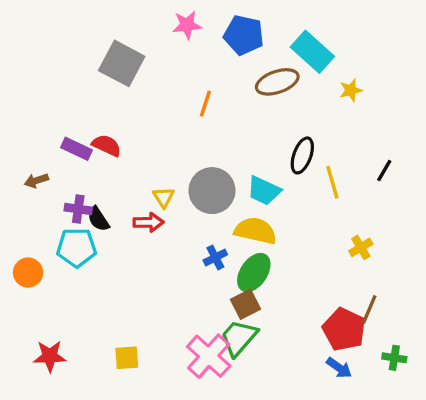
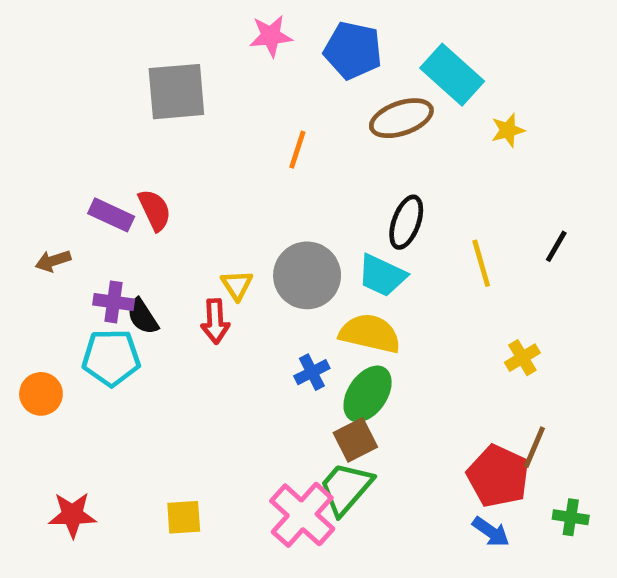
gray square: (122, 63) -> (176, 92), turned -33
red semicircle: (107, 145) -> (155, 210), turned 40
black ellipse: (302, 155) -> (406, 222), moved
red arrow: (148, 222) -> (215, 321), turned 88

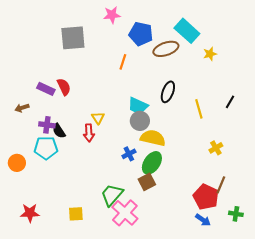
blue pentagon: (353, 50) -> (141, 34), moved
gray circle: (307, 275) -> (140, 121), moved, size x0.7
cyan trapezoid: (382, 275) -> (138, 106), moved
green trapezoid: (346, 488) -> (112, 195), moved

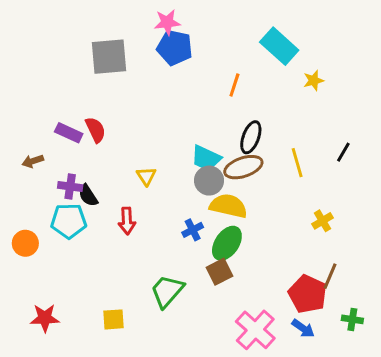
blue pentagon: (141, 34) -> (175, 48), moved
brown ellipse: (166, 49) -> (243, 167), moved
orange line: (123, 62) -> (234, 85), moved
red arrow: (89, 133) -> (127, 221), moved
pink cross: (125, 213) -> (255, 330), moved

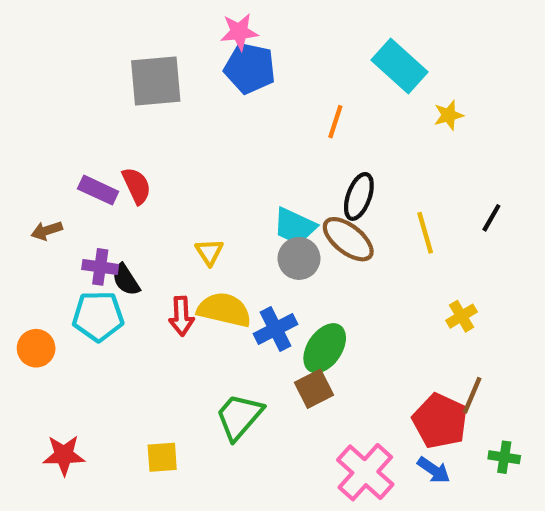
brown ellipse: (243, 167) -> (348, 239), turned 57
yellow semicircle: (228, 206) -> (224, 310), moved
blue cross: (193, 230) -> (275, 329), size x1.4

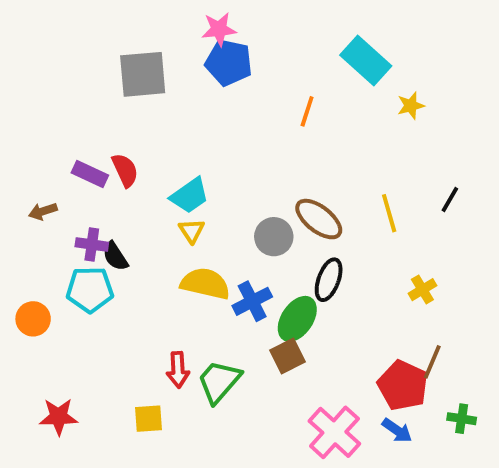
black ellipse: (359, 196) -> (329, 280), moved
cyan trapezoid: (295, 226) -> (190, 196), moved, turned -60
red arrow: (181, 316) -> (178, 370), moved

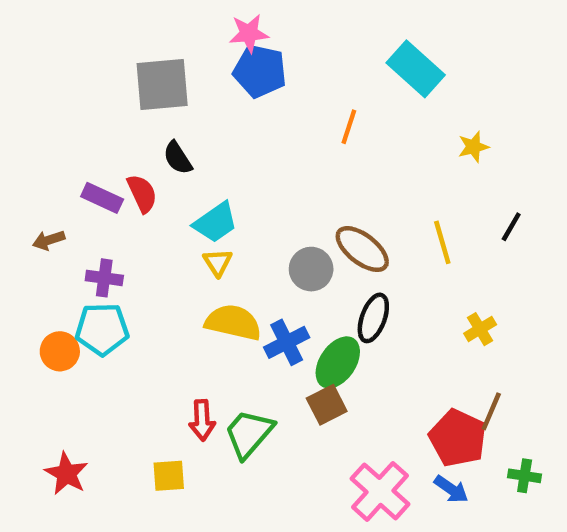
yellow star: (411, 106) -> (473, 147), moved
black semicircle: (115, 256) -> (178, 158), moved
orange circle: (33, 319) -> (60, 351), moved
red star: (59, 417) -> (66, 474), turned 30

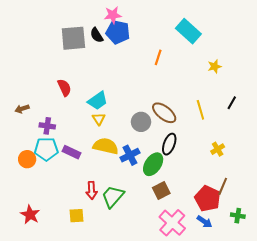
black semicircle: (178, 158) -> (97, 35), moved
purple rectangle: (102, 198) -> (71, 152), moved
brown square: (327, 405) -> (161, 190), moved

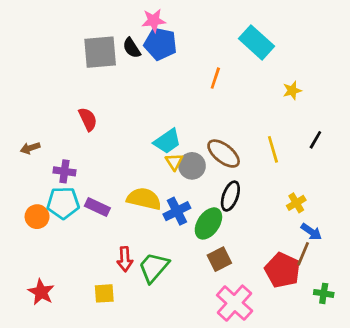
cyan trapezoid: (98, 101) -> (167, 141), moved
yellow triangle: (99, 119) -> (174, 162), moved
blue arrow: (205, 222) -> (311, 232), moved

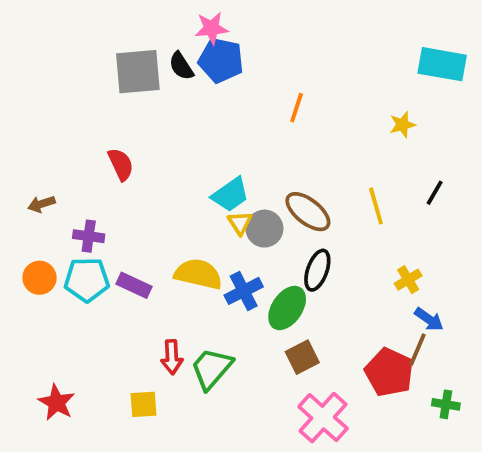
cyan rectangle: (256, 42) -> (442, 64), moved, turned -32
orange circle: (37, 217) -> (40, 278), moved

